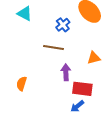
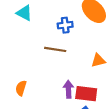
blue cross: (63, 25) -> (65, 25), turned 32
purple arrow: (66, 72) -> (68, 89), moved

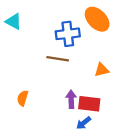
cyan triangle: (24, 13) -> (14, 21), moved
blue cross: (65, 25) -> (68, 34), size x1.5

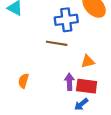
orange triangle: (102, 70) -> (88, 62), moved

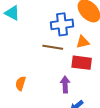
orange triangle: (88, 62) -> (83, 42), moved
red rectangle: (87, 86) -> (82, 63), moved

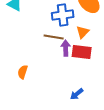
orange triangle: (83, 42) -> (83, 32), turned -32
purple arrow: (65, 84) -> (66, 48), moved

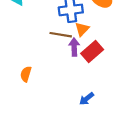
orange triangle: (83, 32) -> (82, 29), moved
red rectangle: (82, 52) -> (92, 52), turned -48

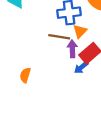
blue arrow: (87, 99) -> (81, 67), moved

